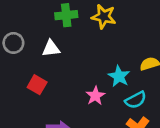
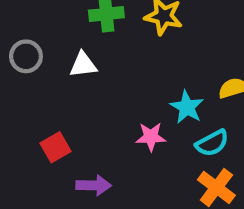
red square: (37, 85) -> (56, 147), moved, turned 30
pink star: (95, 96) -> (151, 137), turned 30

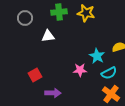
gray circle: (26, 56) -> (25, 18), moved

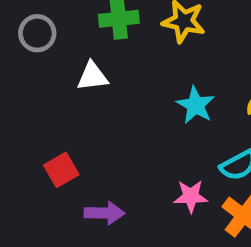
cyan star: (97, 56) -> (196, 105), moved
pink star: (80, 70) -> (191, 196), moved

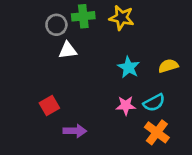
gray circle: (37, 33) -> (56, 25), moved
pink star: (191, 196) -> (126, 105), moved

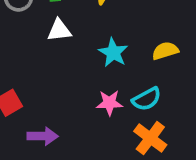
white triangle: (68, 50) -> (59, 30), moved

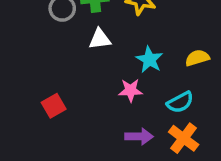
pink star: (109, 103) -> (131, 90), moved
purple arrow: (43, 136) -> (139, 136), moved

